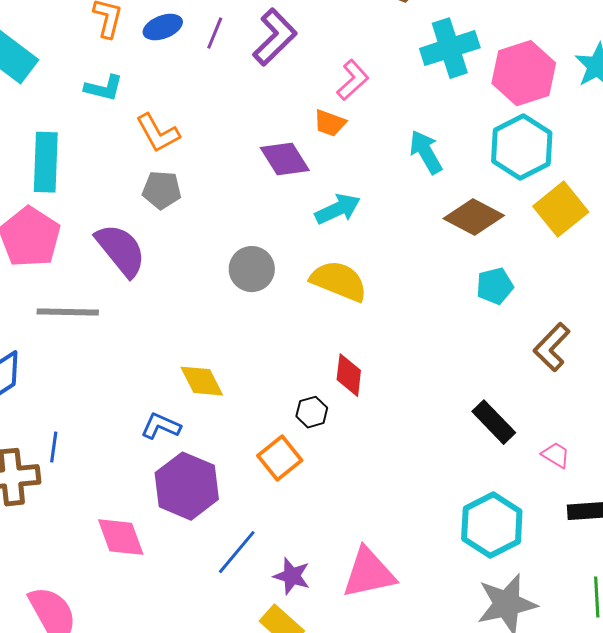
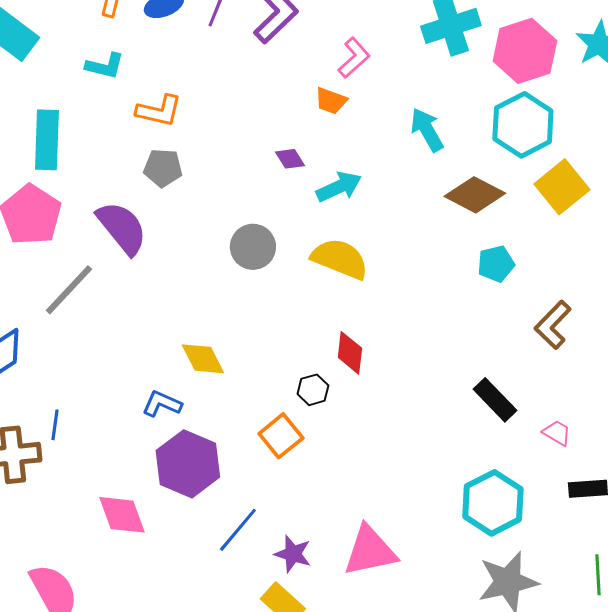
orange L-shape: (158, 133) -> (159, 111), turned -48
purple diamond: (285, 159) -> (290, 159), moved, size x0.6
gray line: (68, 312) -> (69, 290), turned -48

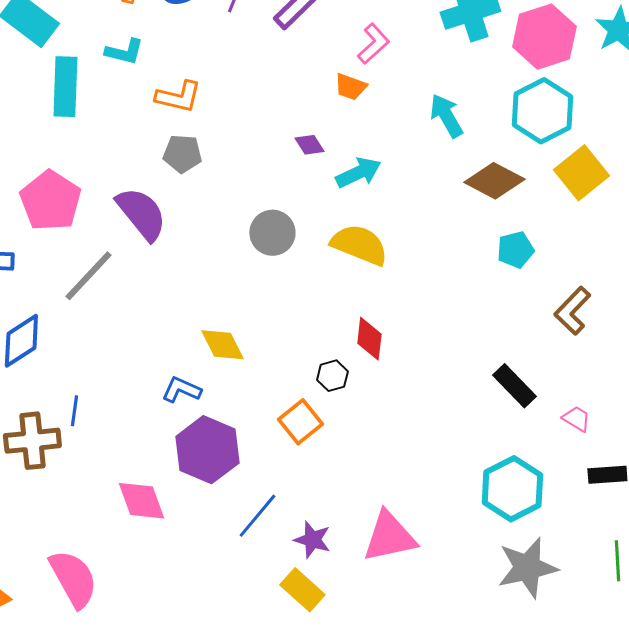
cyan rectangle: (47, 140) -> (65, 87), moved

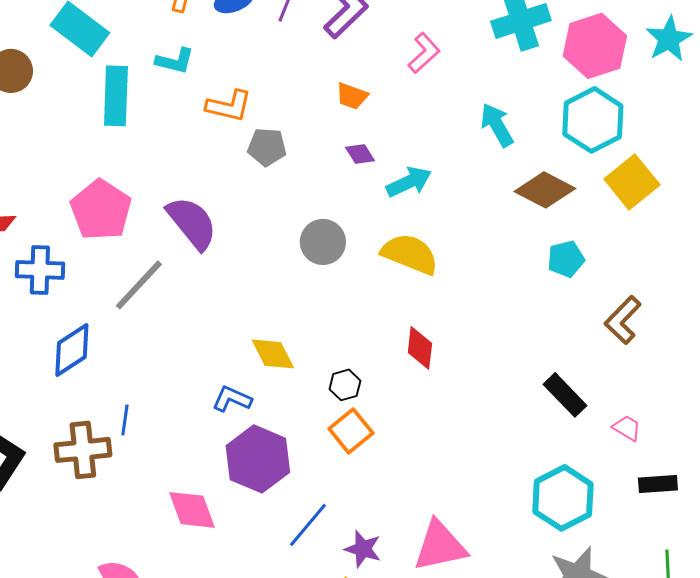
orange trapezoid: (350, 87) -> (352, 96), moved
gray pentagon: (182, 154) -> (267, 147), moved
black hexagon: (332, 376) -> (345, 385), moved

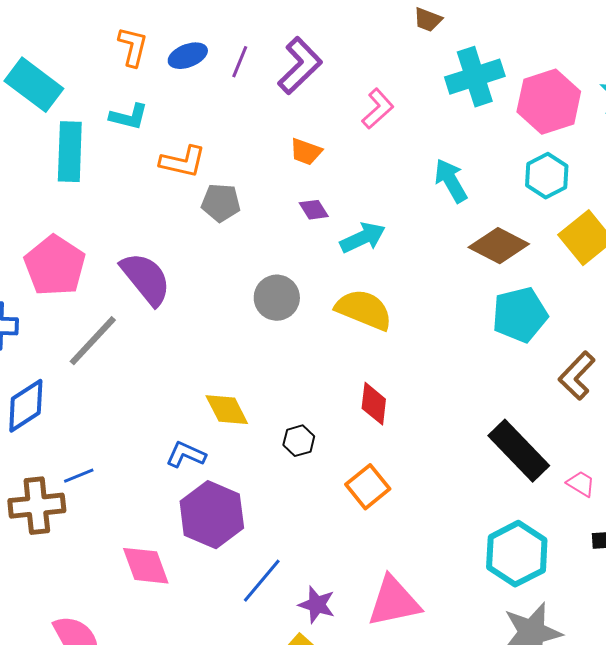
cyan hexagon: (593, 120) -> (547, 176), size x0.7
cyan pentagon: (566, 259) -> (520, 315), size x1.5
black rectangle: (565, 395) -> (519, 451), size x1.4
blue line: (125, 420) -> (79, 476), turned 60
orange square: (351, 431) -> (368, 487), moved

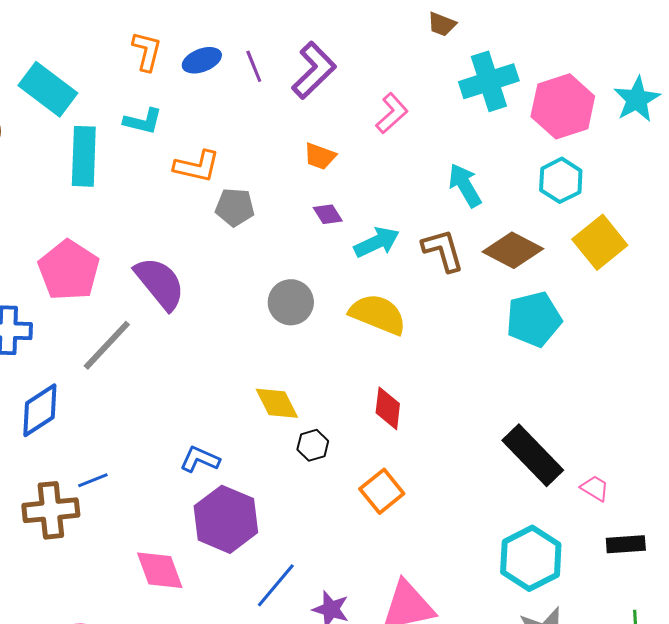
purple line: (240, 62) -> (254, 66), turned -44
brown L-shape: (577, 376) -> (443, 250), moved, turned 120
yellow diamond: (227, 410) -> (277, 403), moved

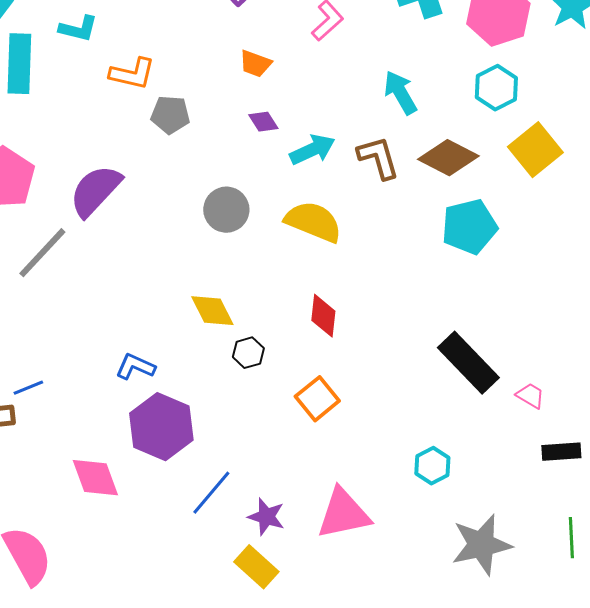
purple semicircle: (160, 283) -> (95, 191), turned -98
cyan hexagon: (531, 558) -> (432, 466), moved, size x0.6

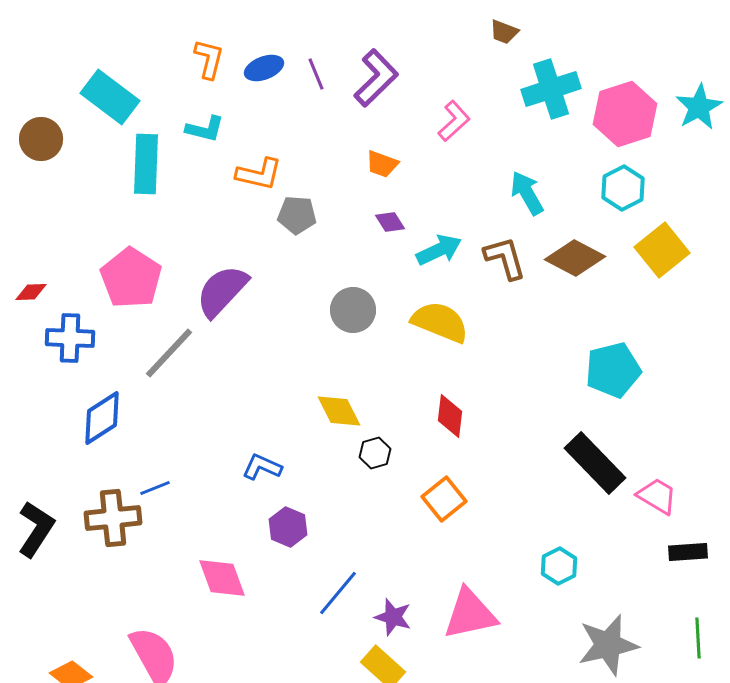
cyan pentagon: (469, 227) -> (613, 370), moved
pink trapezoid: (530, 396) -> (657, 496), size x1.4
purple hexagon: (161, 427) -> (288, 527), size x0.6

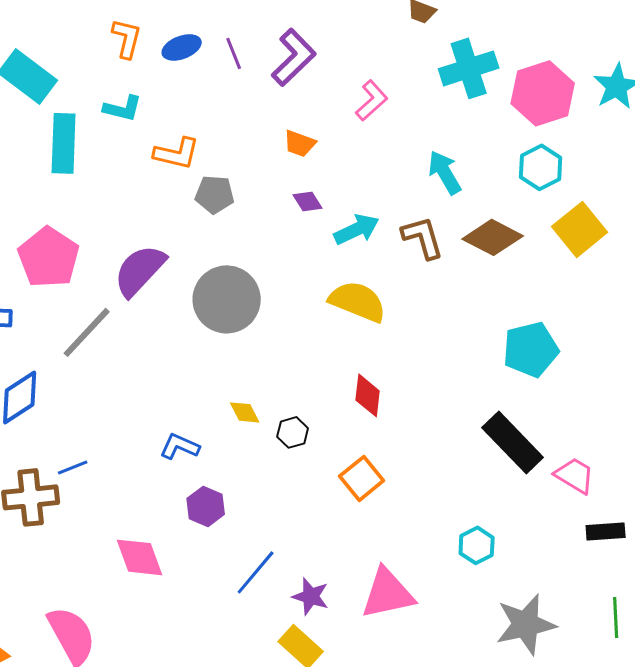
gray circle: (353, 310) -> (227, 299), moved, size x1.5
yellow diamond: (339, 411) -> (245, 412), moved, size x0.7

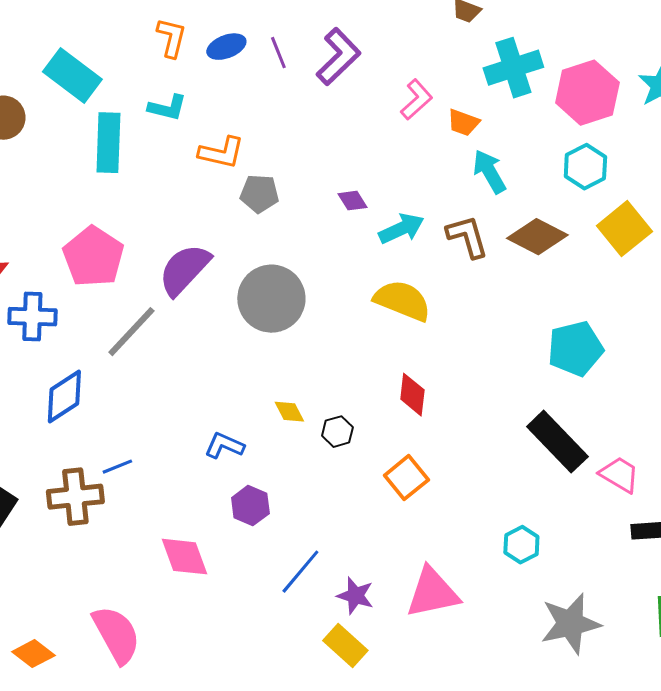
orange trapezoid: (300, 143) -> (463, 123), moved

